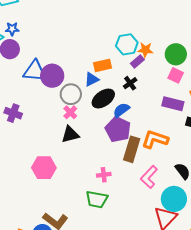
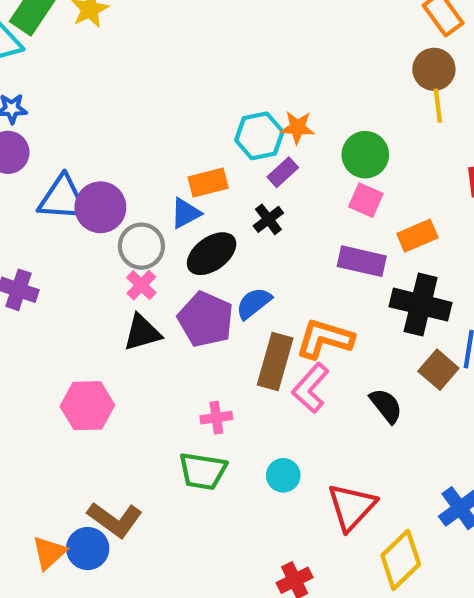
orange star: (145, 50) -> (297, 127), moved
blue semicircle: (121, 110) -> (254, 303), moved
purple pentagon: (118, 129) -> (206, 319), moved
pink L-shape: (149, 177) -> (311, 388), moved
cyan circle: (174, 199) -> (283, 475), moved, size x0.6

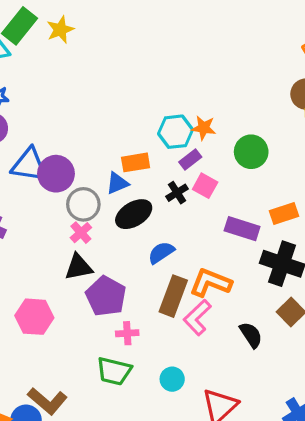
pink square: (366, 200) -> (205, 186), moved
purple pentagon: (206, 319) -> (106, 296), moved

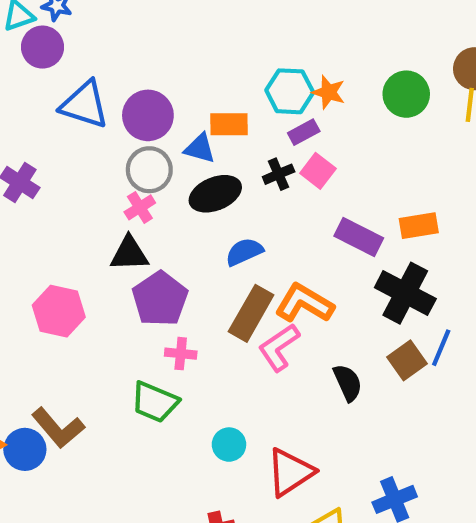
green circle: (251, 152) -> (406, 94), moved
purple circle: (56, 174) -> (148, 115), moved
blue triangle: (117, 183) -> (200, 148), turned 30
cyan circle: (172, 379) -> (229, 445), moved

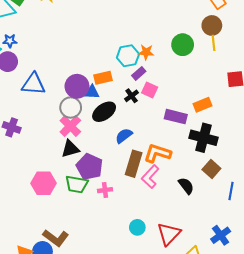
purple circle: (148, 115) -> (77, 86), moved
pink cross: (140, 207) -> (70, 126), size x1.5
blue line: (441, 348) -> (231, 191), moved
green trapezoid: (155, 402) -> (77, 184), moved

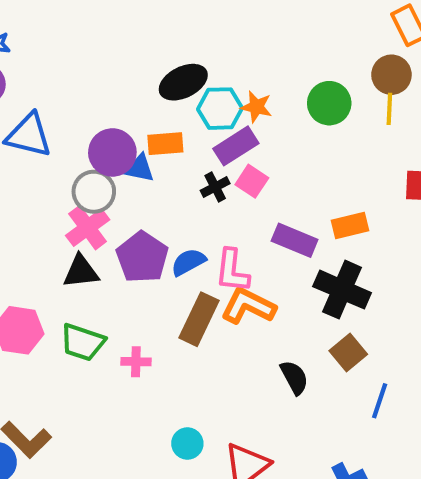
purple rectangle: (139, 73) -> (236, 146), size x1.5
black ellipse: (104, 112) -> (183, 82), moved
purple pentagon: (89, 167) -> (142, 257), moved
pink L-shape: (150, 177) -> (232, 271), moved, turned -45

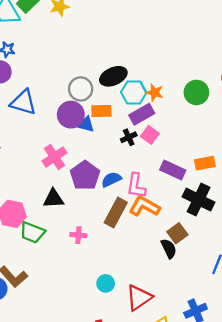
gray circle: (94, 192) -> (81, 89), moved
black triangle: (81, 272) -> (53, 199), moved
green trapezoid: (83, 342) -> (32, 232), moved
brown square: (348, 352) -> (177, 233), moved

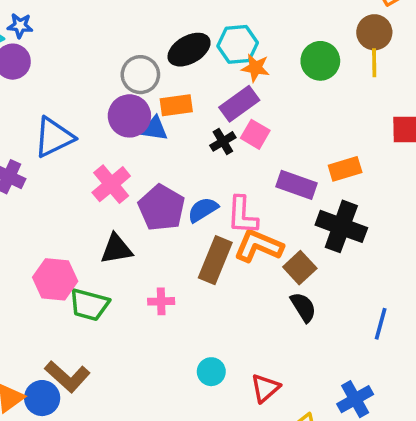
cyan hexagon: (134, 92) -> (238, 44), moved
blue triangle: (23, 102) -> (54, 137), moved, turned -36
brown square: (177, 233) -> (300, 268), moved
red triangle: (139, 298) -> (265, 388), size x0.7

